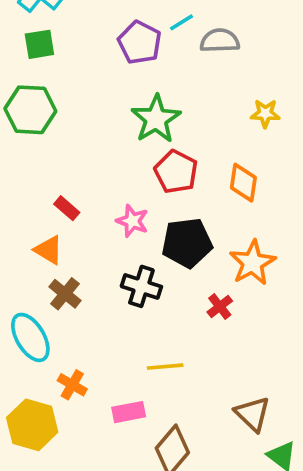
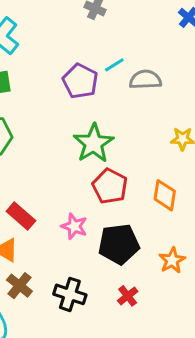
red rectangle: (67, 208) -> (21, 216), size x1.4
orange star: (252, 263) -> (172, 260), size x0.7
black cross: (141, 286) -> (70, 294), moved
red cross: (220, 306) -> (128, 296), moved

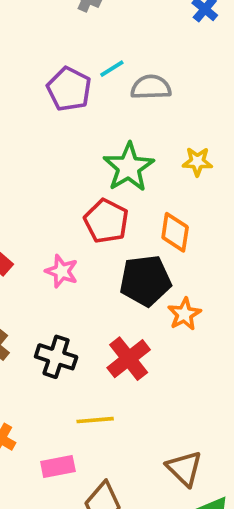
green star: (94, 143) -> (129, 167), moved
black pentagon: (119, 244) -> (145, 281), moved
red cross: (128, 296) -> (129, 359), size x1.6

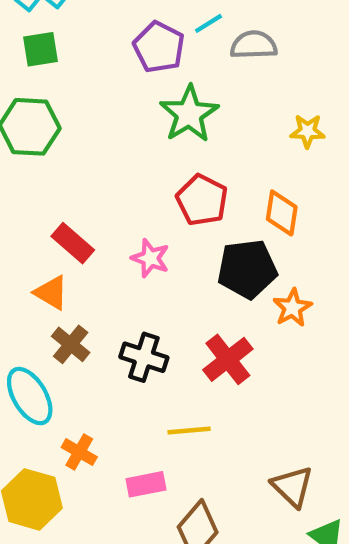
green star: (129, 167) -> (189, 114), moved

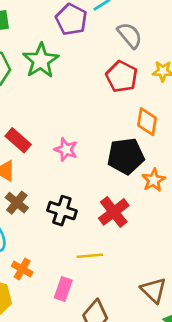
gray semicircle: (254, 45) -> (130, 35), moved, turned 52
green star: (189, 114) -> (41, 61), moved
red pentagon: (202, 200) -> (122, 76), moved
pink rectangle: (146, 484) -> (63, 289), turned -60

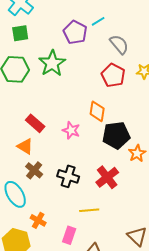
orange diamond: (147, 122) -> (97, 111), moved

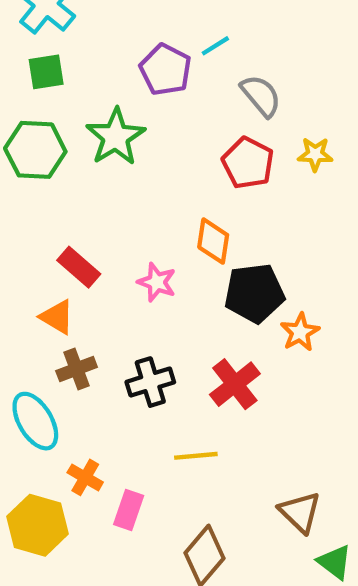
brown cross: (34, 170) -> (77, 369), turned 30
black cross: (68, 176) -> (150, 382), turned -35
pink rectangle: (69, 235) -> (129, 510), moved

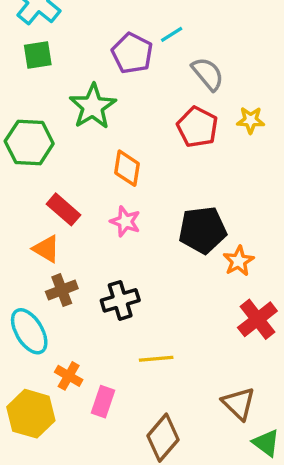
green hexagon: (35, 150) -> (29, 142), moved
orange diamond: (213, 241) -> (127, 168), moved
red cross: (235, 384) -> (257, 319), moved

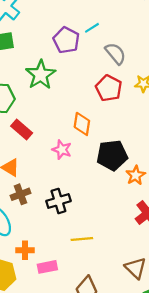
orange diamond: (127, 168) -> (82, 124), moved
red rectangle: (64, 209) -> (22, 129), moved
orange cross: (69, 376) -> (25, 250), turned -30
pink rectangle: (103, 402) -> (47, 267), turned 60

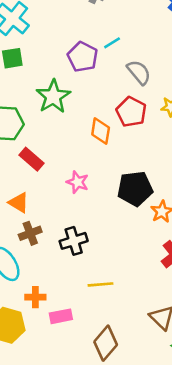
orange diamond: (82, 124) -> (101, 131), moved

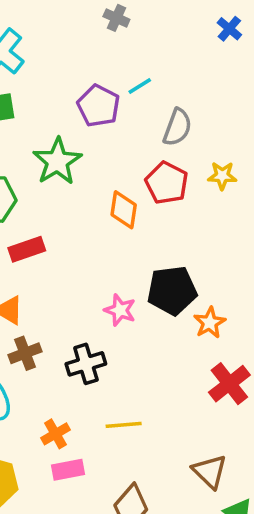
gray semicircle: (139, 72) -> (177, 127), turned 60
red rectangle: (32, 159) -> (27, 249), turned -60
pink star: (78, 182) -> (120, 310), moved
orange cross: (35, 297) -> (55, 434), moved, turned -30

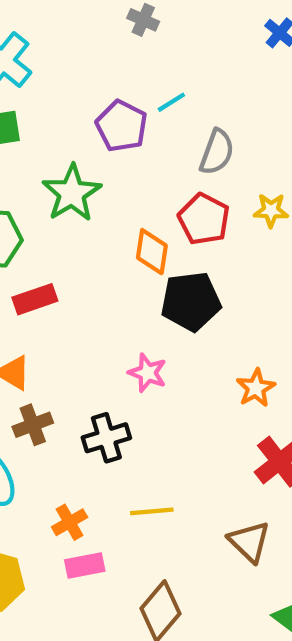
black pentagon: (172, 290) -> (191, 301), moved
brown triangle: (210, 472) -> (249, 542), moved

